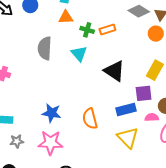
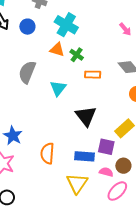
green cross: (87, 30) -> (77, 55), moved

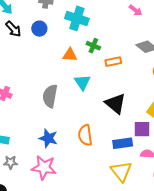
orange triangle: (57, 50) -> (70, 55), moved
gray semicircle: (27, 72) -> (50, 96), moved
orange semicircle: (47, 153) -> (85, 135), moved

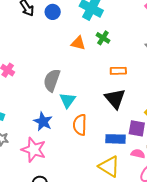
orange rectangle: (113, 62) -> (118, 71), moved
cyan triangle: (82, 82) -> (68, 100), moved
yellow triangle: (121, 171) -> (109, 166), turned -30

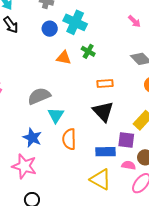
blue circle: (53, 12) -> (50, 29), moved
gray semicircle: (52, 80) -> (39, 96), turned 50

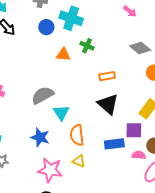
pink star: (24, 166) -> (50, 170), moved
yellow triangle: (101, 179) -> (79, 161), moved, size x0.6

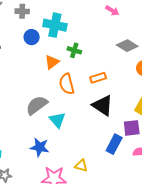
orange triangle: (63, 55) -> (52, 62), turned -35
orange semicircle: (77, 135) -> (67, 84), moved
blue rectangle: (114, 144) -> (114, 144), turned -48

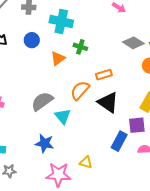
blue circle: (32, 37) -> (32, 40), moved
orange semicircle: (67, 84) -> (80, 90), moved, turned 55

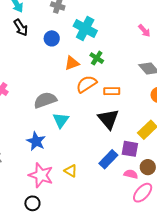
orange semicircle: (80, 90) -> (86, 84), moved

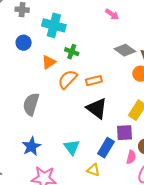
gray semicircle: (45, 100) -> (31, 104), turned -40
cyan triangle: (61, 120) -> (72, 147), moved
blue star: (36, 141) -> (31, 146), turned 30
yellow triangle: (71, 171) -> (93, 170), moved
pink semicircle: (131, 174) -> (131, 157), turned 104

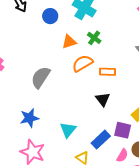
black triangle: (97, 108) -> (103, 99), size x0.7

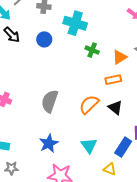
orange triangle: (69, 42) -> (120, 57), moved
orange semicircle: (83, 63) -> (89, 104), moved

